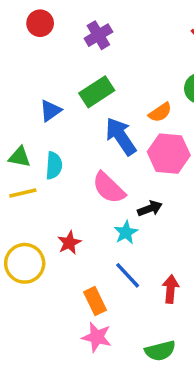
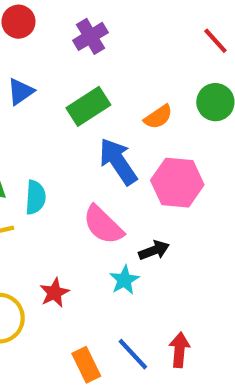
blue triangle: (50, 111) -> (21, 92), moved
orange semicircle: (160, 112) -> (158, 117), moved
blue line: (128, 275) -> (133, 354), moved

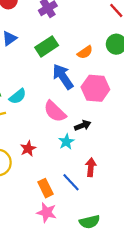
cyan semicircle: (35, 197) -> (18, 96), turned 48
red arrow: (179, 350) -> (91, 167), moved

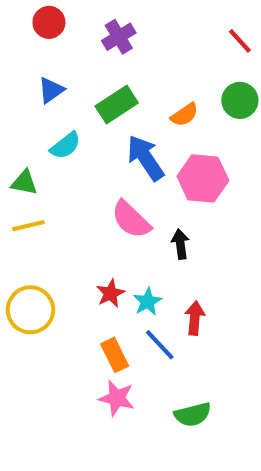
cyan semicircle: (18, 96) -> (65, 146), moved
black arrow: (83, 125) -> (180, 244), turned -77
cyan star: (66, 142) -> (147, 302), moved
red star: (28, 149) -> (111, 293), moved

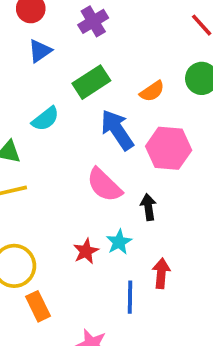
blue triangle: (51, 90) -> (40, 51), moved
cyan star: (147, 302) -> (119, 242), moved
blue line: (160, 345) -> (130, 297), turned 44
orange rectangle: (115, 355) -> (38, 306), moved

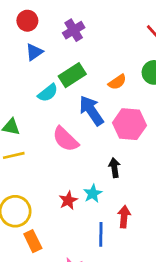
cyan semicircle: (45, 119) -> (48, 93), moved
pink semicircle: (104, 185) -> (65, 139), moved

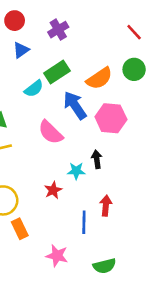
orange semicircle: (117, 82) -> (99, 78), size x1.5
cyan star: (93, 194) -> (76, 171), moved, turned 30

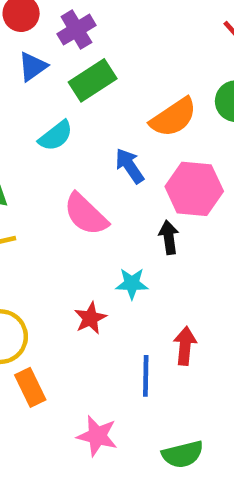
purple cross: (58, 30) -> (76, 30), moved
green rectangle: (57, 72) -> (93, 80), moved
blue arrow: (75, 105) -> (130, 166), size x0.7
black arrow: (97, 159) -> (169, 237), moved

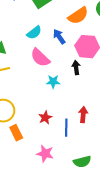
cyan semicircle: (56, 136) -> (34, 33), moved
cyan star: (132, 284) -> (53, 82), moved
red star: (90, 318) -> (45, 118), moved

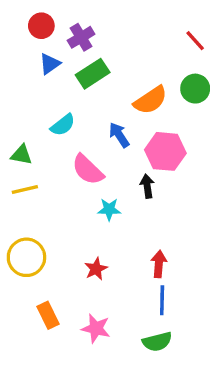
cyan semicircle: (34, 33) -> (63, 125), moved
blue line: (66, 128) -> (162, 300), moved
orange rectangle: (16, 133) -> (48, 315), moved

